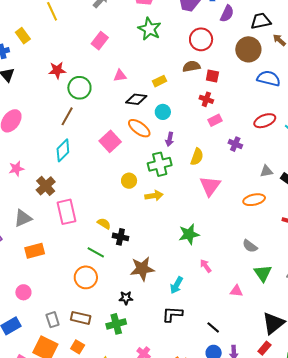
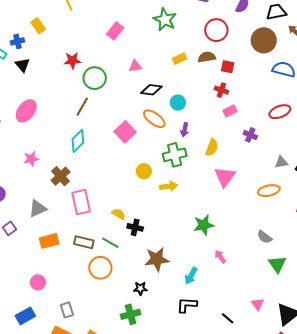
yellow rectangle: (160, 81) -> (180, 59), moved
pink triangle: (236, 291) -> (258, 304), moved, turned 48
brown rectangle: (81, 318) -> (84, 242), moved

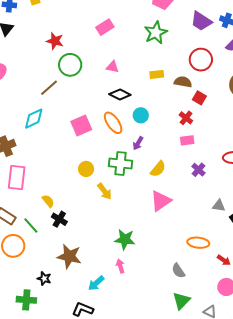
yellow arrow: (169, 186) -> (105, 191), turned 42
orange ellipse: (269, 191) -> (198, 243), moved
pink arrow: (220, 257) -> (120, 266), moved

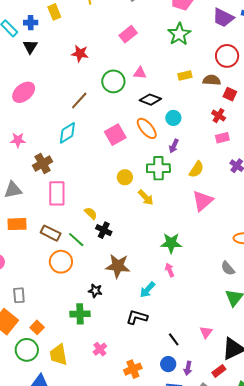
green circle: (70, 65) -> (113, 81), moved

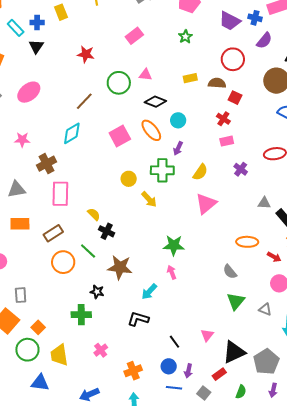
green star: (179, 34) -> (185, 37), size x0.6
brown rectangle: (51, 233) -> (53, 233), turned -60
green line: (76, 240) -> (88, 251), moved

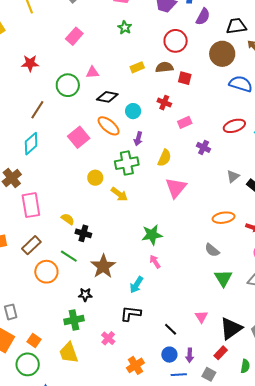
red cross: (223, 119) -> (164, 103), moved
gray triangle: (264, 203) -> (233, 176), turned -32
brown star: (120, 267) -> (103, 266), turned -30
pink cross: (101, 350) -> (108, 338), moved
yellow trapezoid: (59, 355) -> (69, 353), moved

